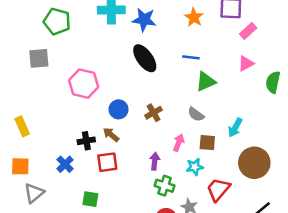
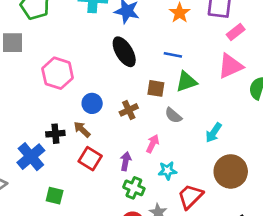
pink triangle: (246, 63) -> (230, 66), size x1.5
brown square: (207, 143) -> (156, 88), moved
red square: (107, 162) -> (90, 159), moved, turned 35
blue cross: (65, 164) -> (31, 157), size x1.5

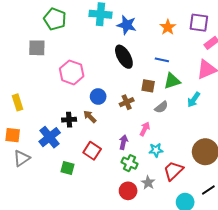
gray semicircle: (173, 115) -> (161, 107), turned -80
cyan arrow: (214, 133) -> (194, 100), moved
red square: (90, 159) -> (92, 151), moved

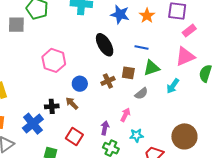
blue star: (127, 25) -> (120, 14), moved
gray square: (37, 48) -> (16, 25), moved
brown cross: (127, 102) -> (108, 81), moved

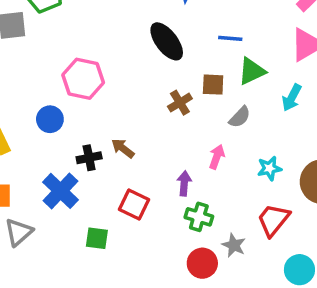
blue circle: (80, 84) -> (50, 119), moved
cyan star: (136, 135) -> (269, 168), moved

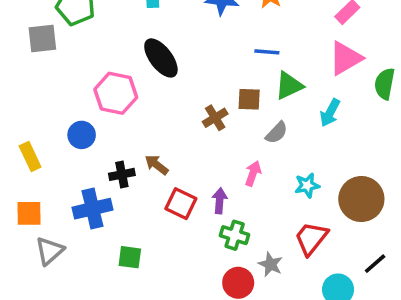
black ellipse: (167, 41) -> (161, 58), moved
blue cross: (60, 191) -> (92, 209), turned 33
red square: (134, 204) -> (181, 204), moved

